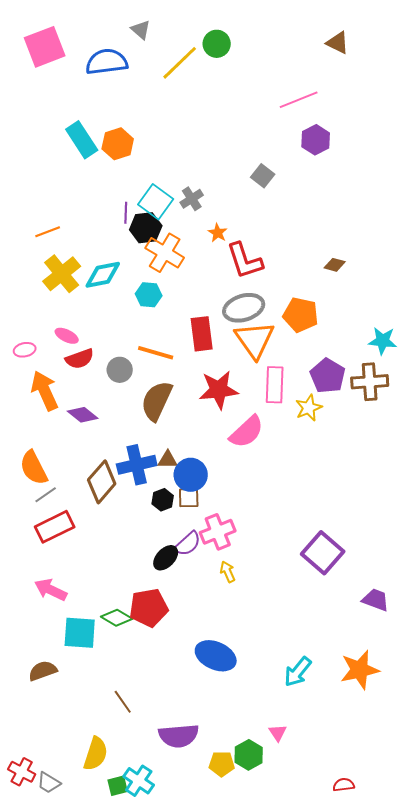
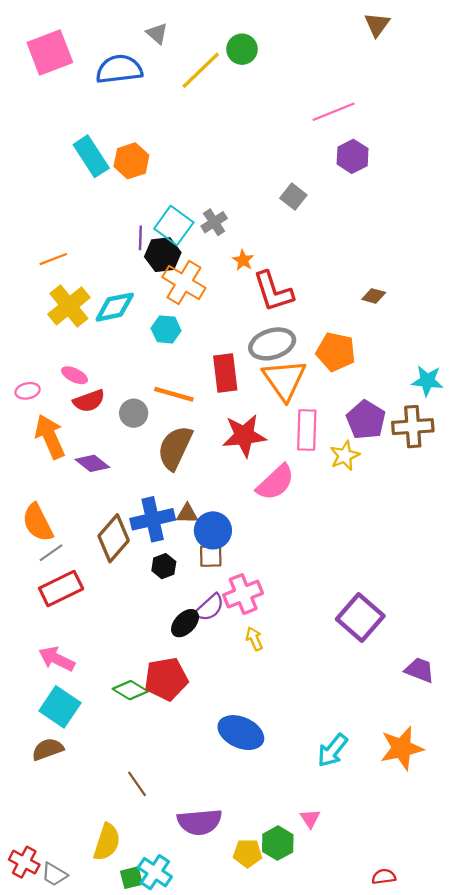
brown triangle: (338, 43) -> (377, 25), moved, turned 40
black hexagon: (163, 500) -> (164, 566), moved
cyan square: (80, 633) -> (60, 707), moved, turned 30

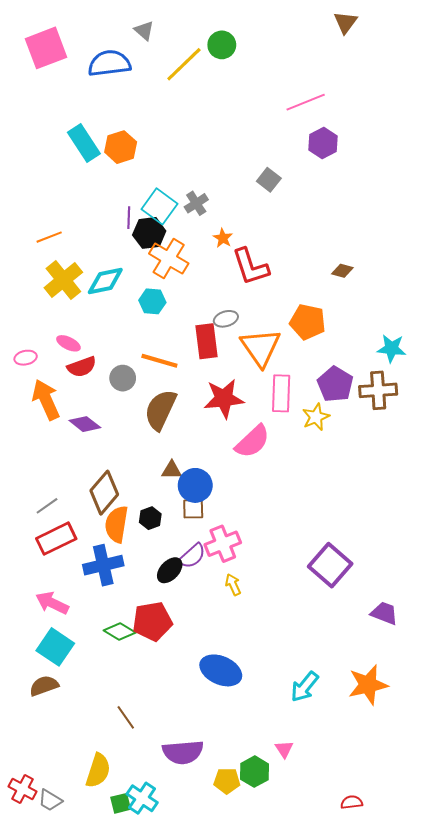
gray ellipse: (272, 344) -> (226, 319), moved, size x0.6
blue cross: (153, 519) -> (103, 565), moved
orange semicircle: (38, 523) -> (117, 524), moved, turned 36

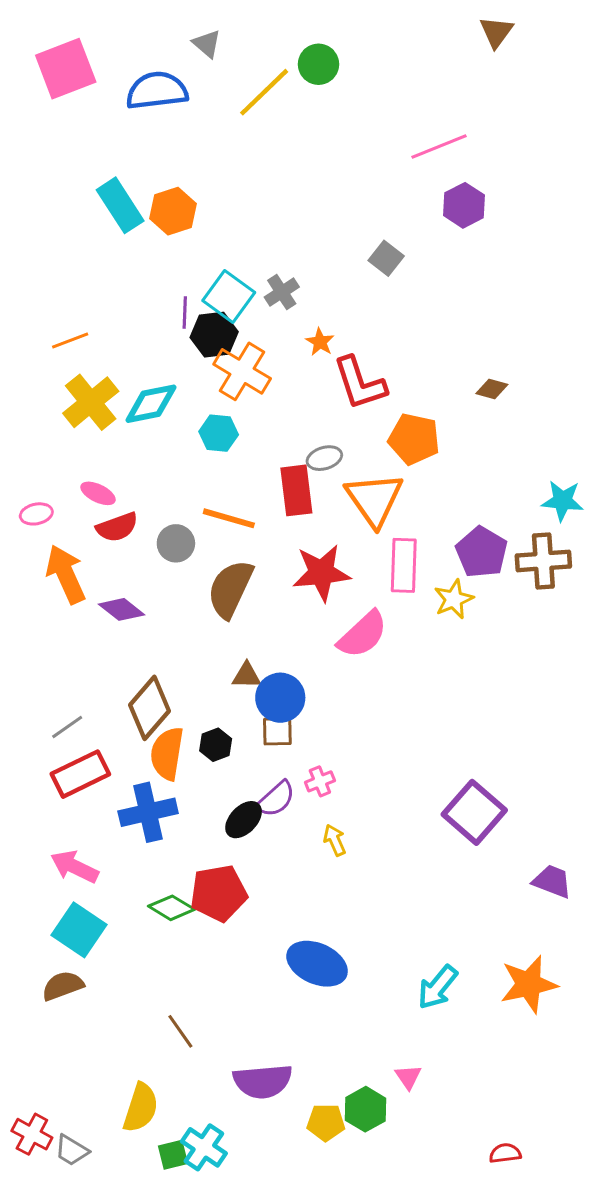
orange pentagon: (308, 322) -> (414, 439), moved
pink cross: (223, 544) -> (320, 781), size x0.6

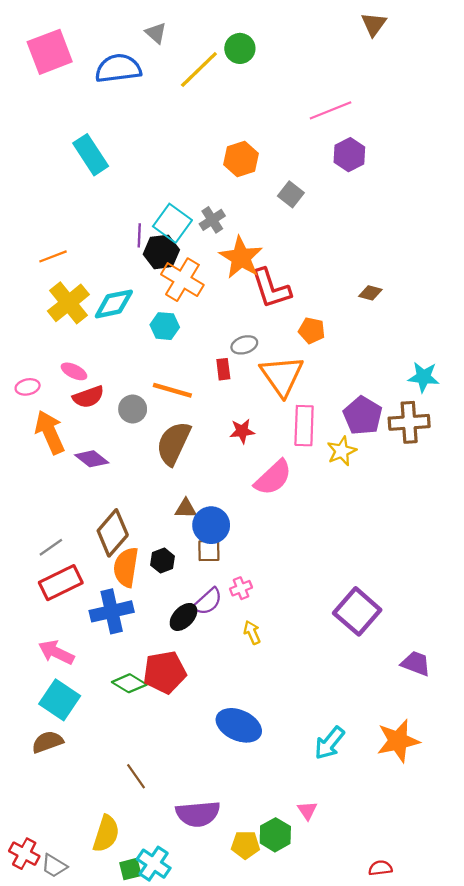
orange hexagon: (173, 211) -> (241, 159), moved
orange star: (320, 342) -> (241, 257), size x2.0
orange pentagon: (414, 439) -> (312, 330), size x0.7
red rectangle: (296, 490) -> (223, 369), size x0.6
red star: (321, 573) -> (242, 431), size x0.6

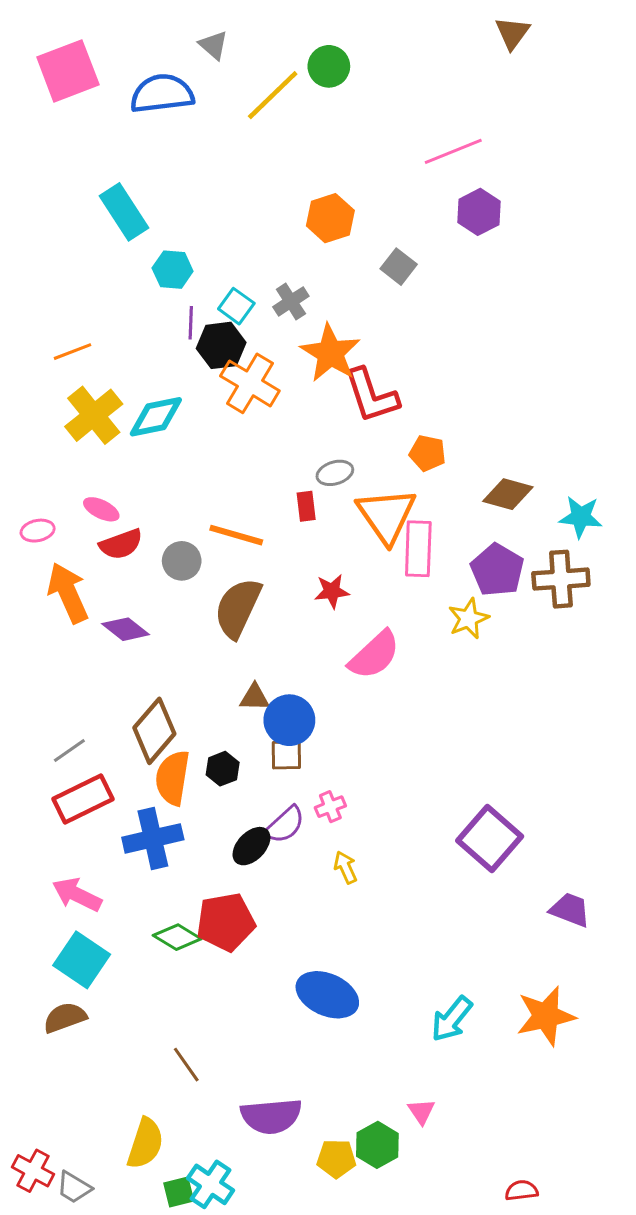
cyan square: (172, 223) -> (236, 306), size x0.7
brown diamond: (370, 293) -> (508, 494), moved, size x1.5
cyan hexagon: (165, 326) -> (173, 270), moved
pink rectangle: (304, 426) -> (418, 549), moved

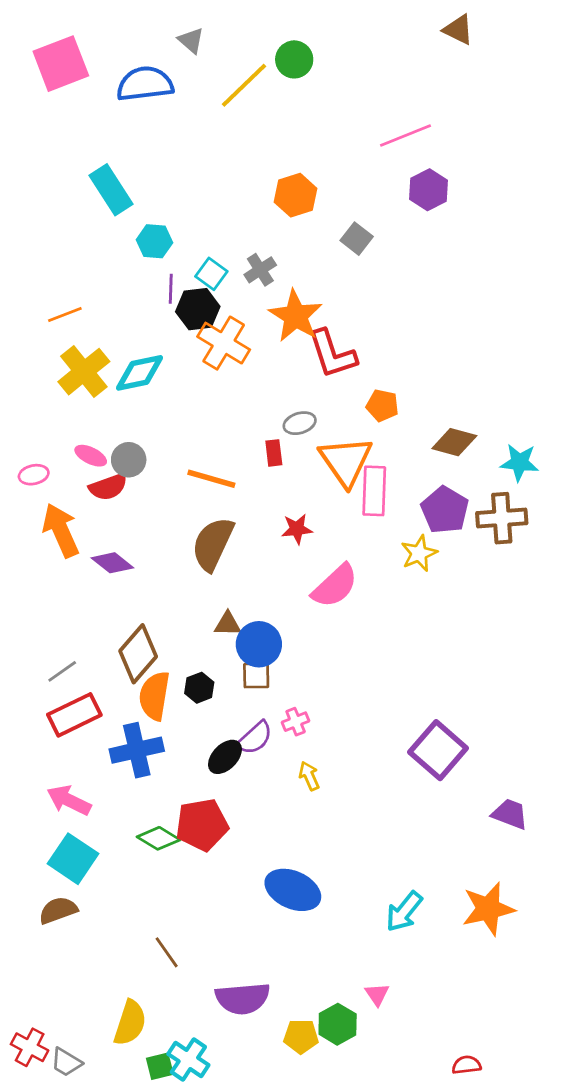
brown triangle: (512, 33) -> (458, 30), turned -40
gray circle: (182, 561) -> (129, 460), moved

